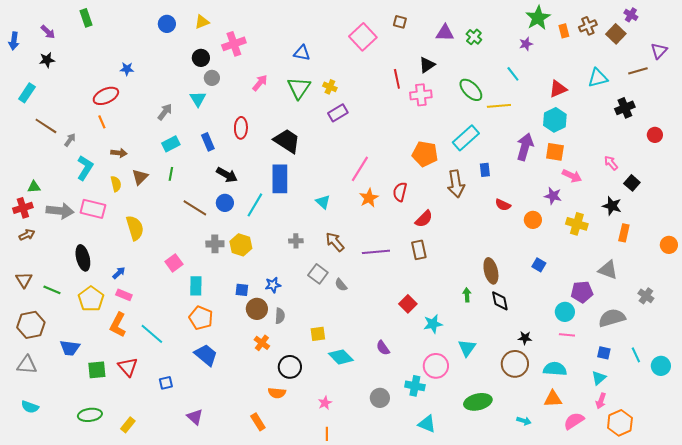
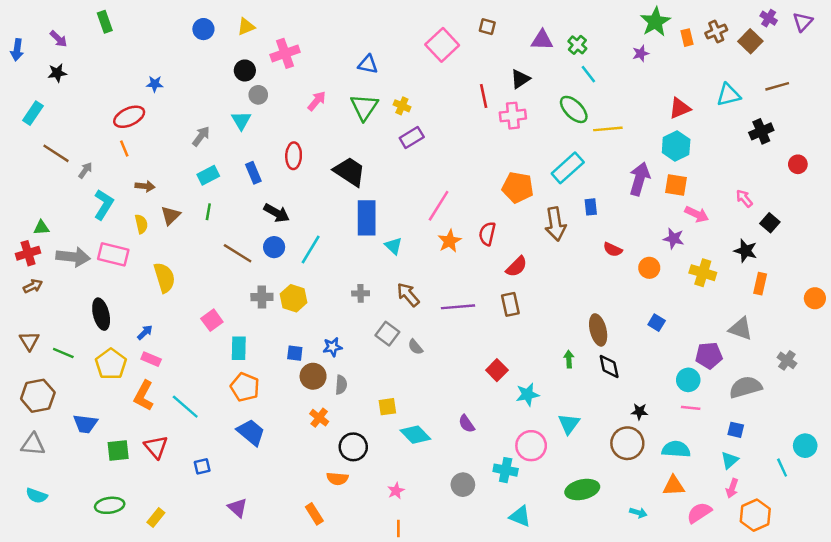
purple triangle: (659, 51) -> (803, 22), moved
cyan line: (513, 74) -> (588, 74), moved
blue rectangle: (280, 179) -> (367, 218), moved
cyan line: (636, 355) -> (782, 468), moved

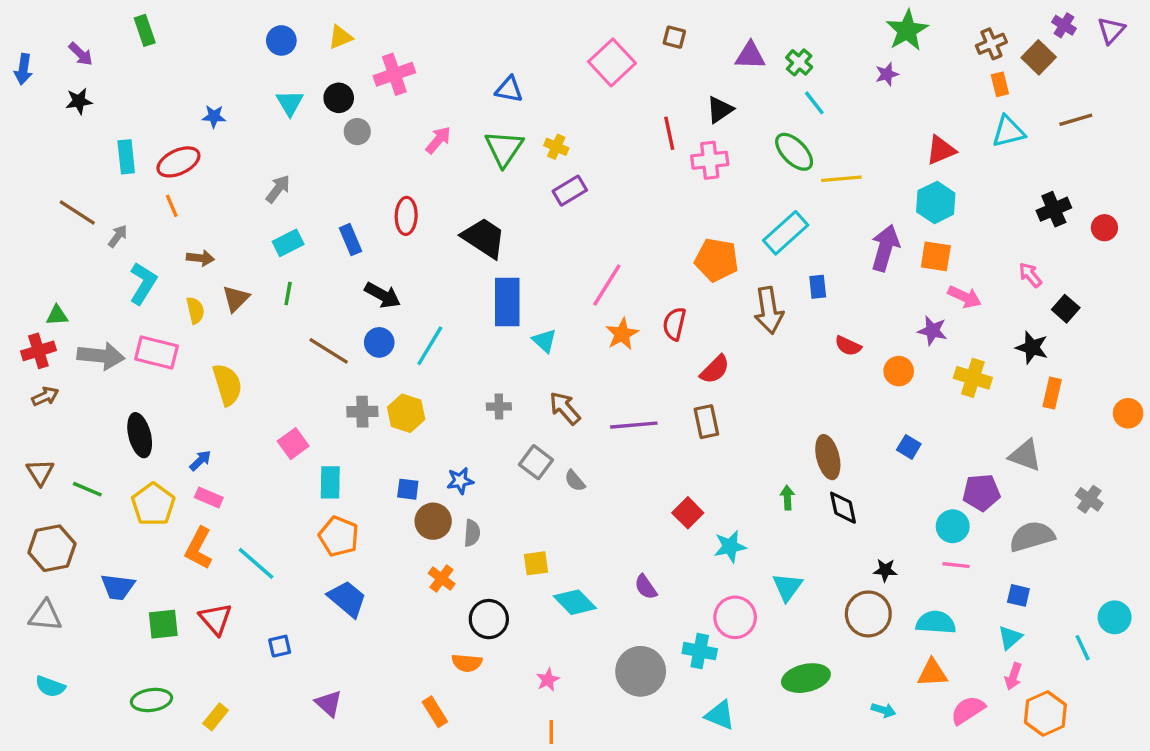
orange rectangle: (687, 38) -> (1000, 84), moved
cyan rectangle: (33, 113) -> (126, 157), moved, turned -40
cyan triangle: (241, 120) -> (290, 103), moved
black cross: (761, 131) -> (1054, 209), moved
gray circle: (463, 485) -> (641, 671), size x1.5

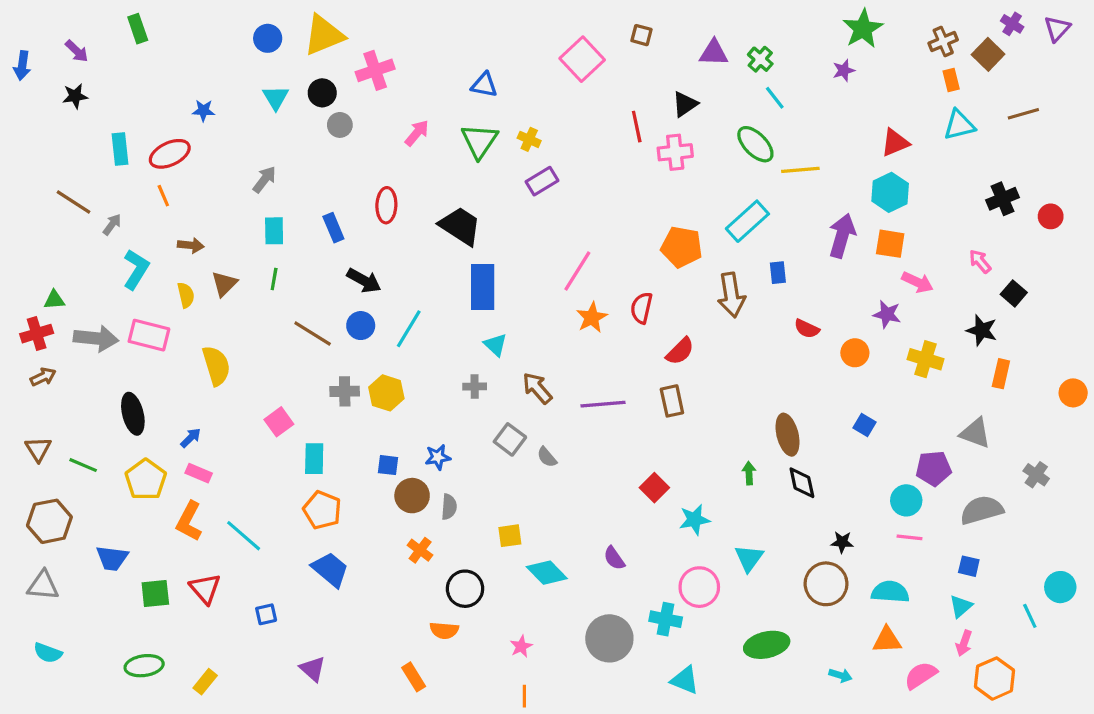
yellow triangle: (340, 37) -> (324, 35), size x1.8
cyan rectangle: (288, 243) -> (274, 231), turned -64
cyan triangle: (544, 341) -> (495, 345), moved

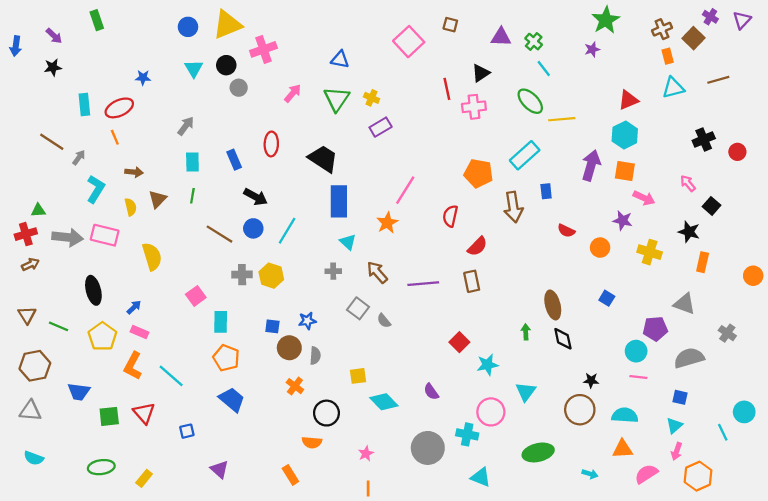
orange star: (592, 317) -> (387, 223), moved

